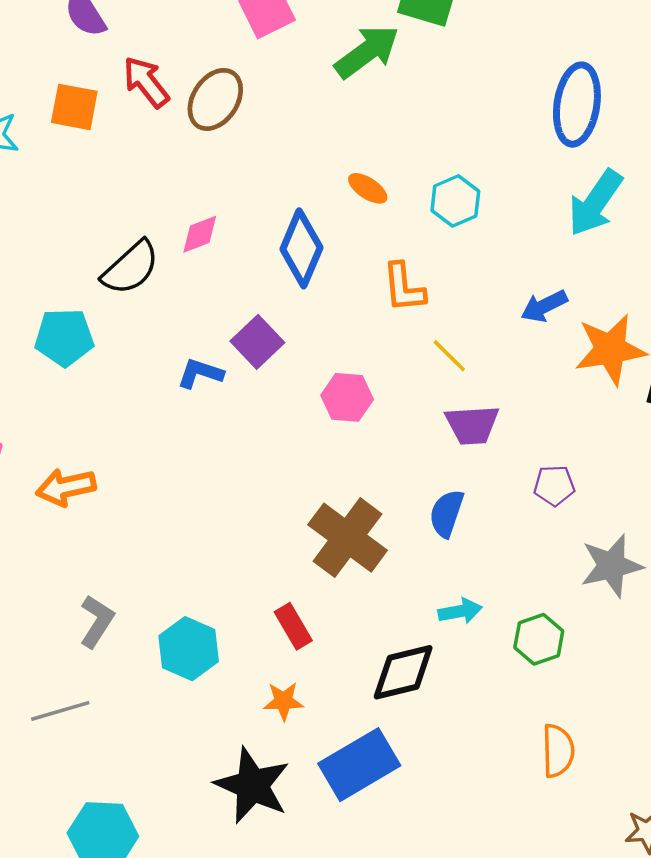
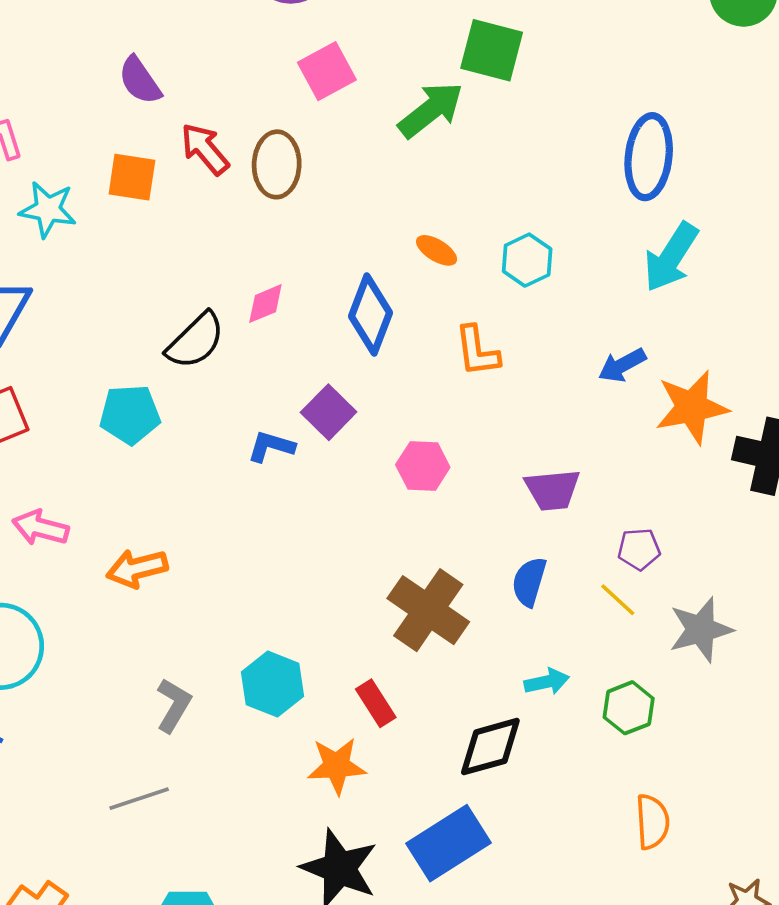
brown ellipse: (215, 99) -> (277, 164), turned -30
yellow line: (449, 356) -> (618, 600), moved
cyan hexagon: (189, 649) -> (273, 684), moved
orange star: (283, 701) -> (337, 766), moved, size x1.4

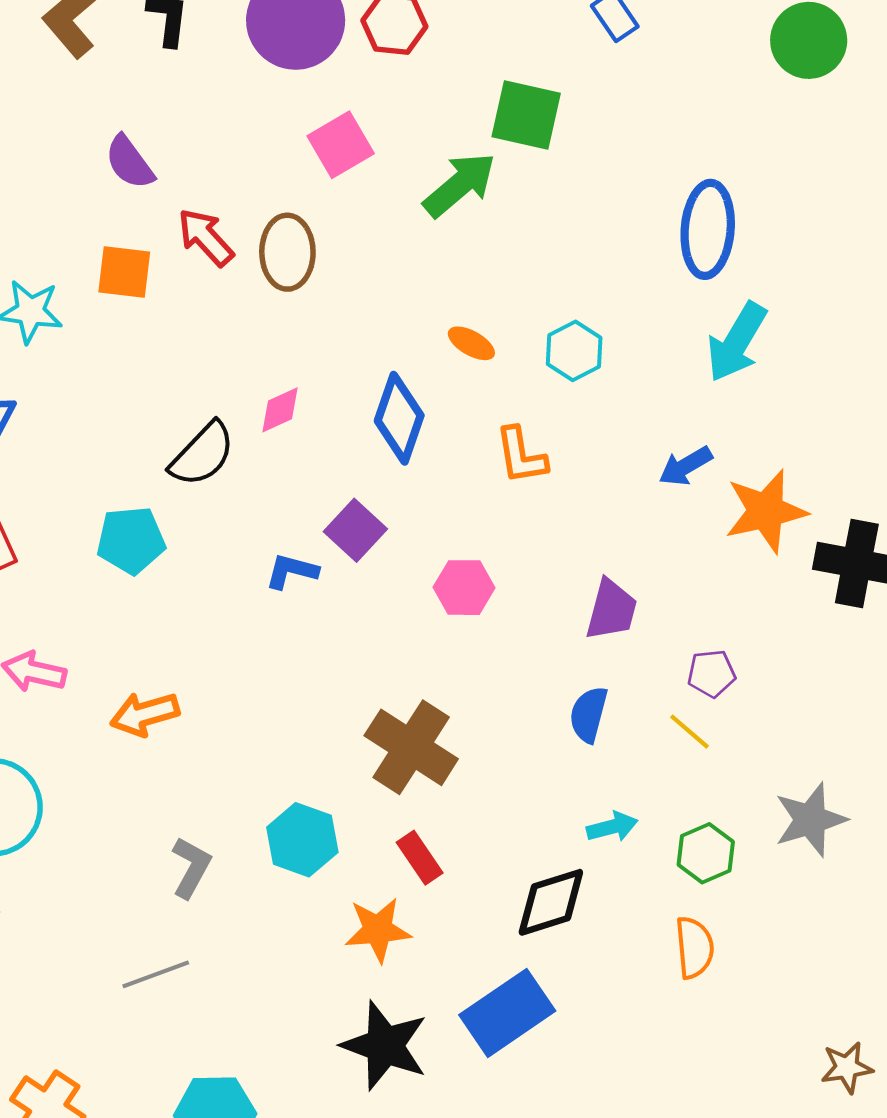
purple trapezoid: (552, 490) -> (611, 610), turned -68
brown cross: (428, 610) -> (411, 747), moved
gray star: (701, 630) -> (810, 820), moved
orange semicircle: (652, 822) -> (694, 948), moved

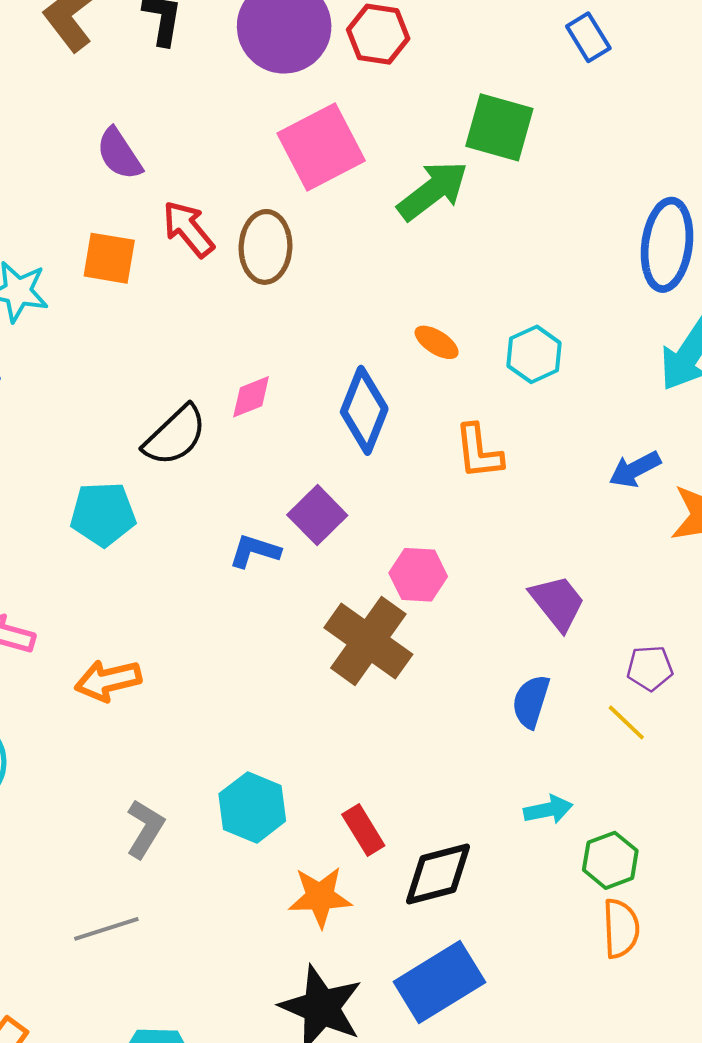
pink square: (341, 145) -> (321, 147), size x1.4
purple trapezoid: (611, 610) -> (558, 603), turned -56
brown cross: (411, 747) -> (368, 641), moved
green hexagon: (706, 853) -> (610, 860), moved
black diamond: (551, 902) -> (438, 874), moved

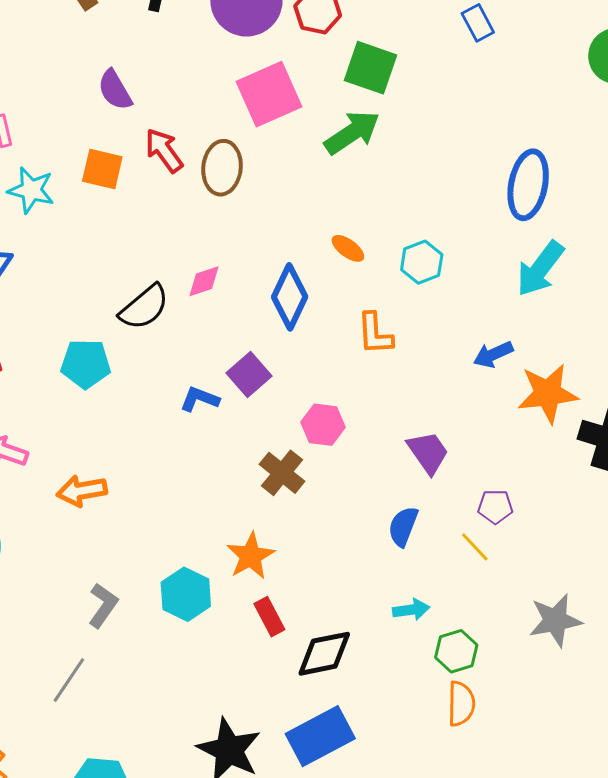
green square: (499, 127) -> (370, 68), moved
brown cross: (368, 641) -> (282, 473), size x0.7
orange star: (320, 897) -> (251, 556), moved, turned -30
gray line: (106, 929) -> (69, 680), turned -42

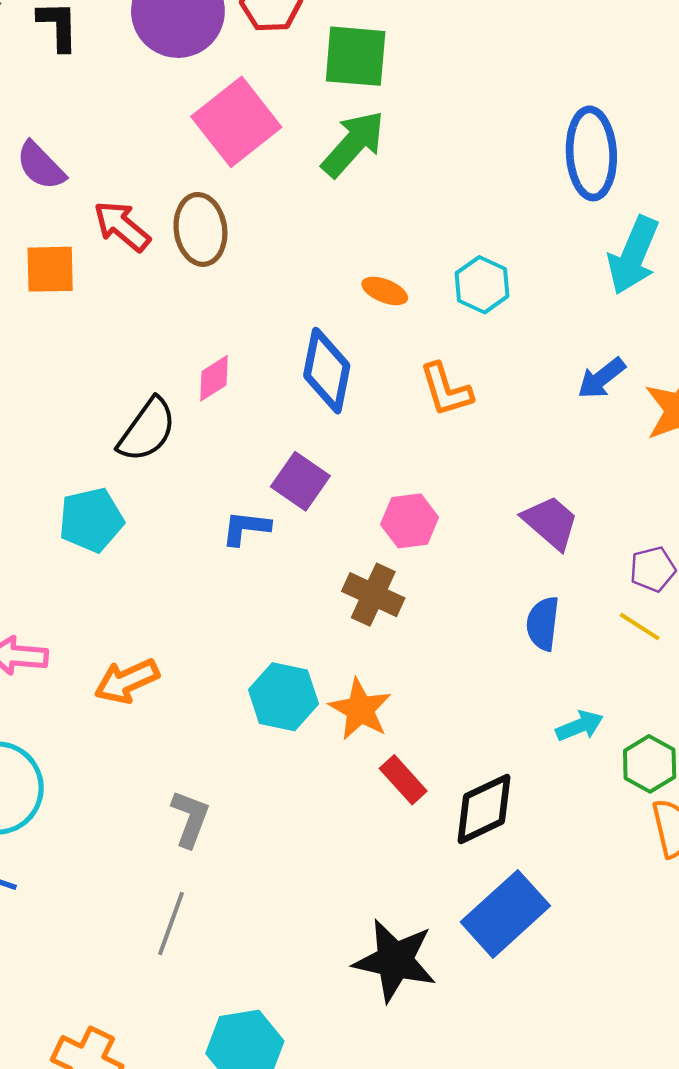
cyan hexagon: (186, 594) -> (283, 697), moved

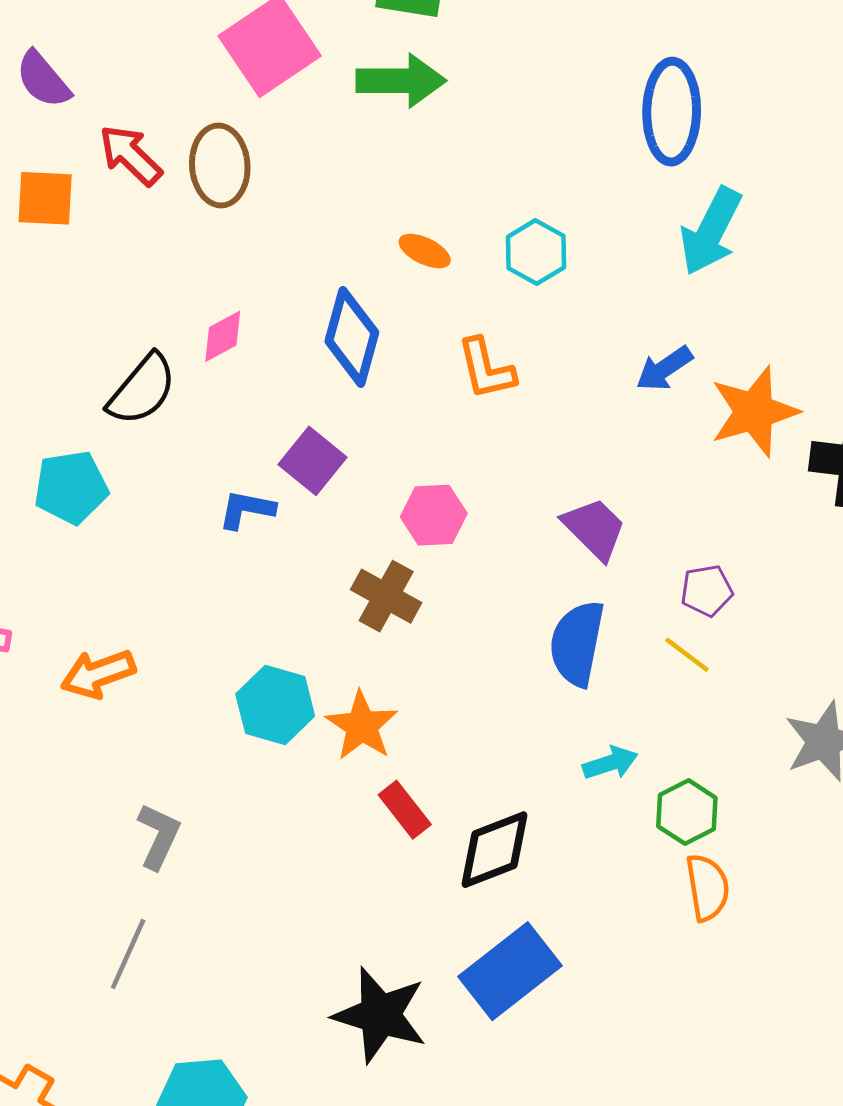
green arrow: (353, 144) -> (401, 81), turned 44
blue semicircle: (543, 624) -> (577, 643), size x1.4

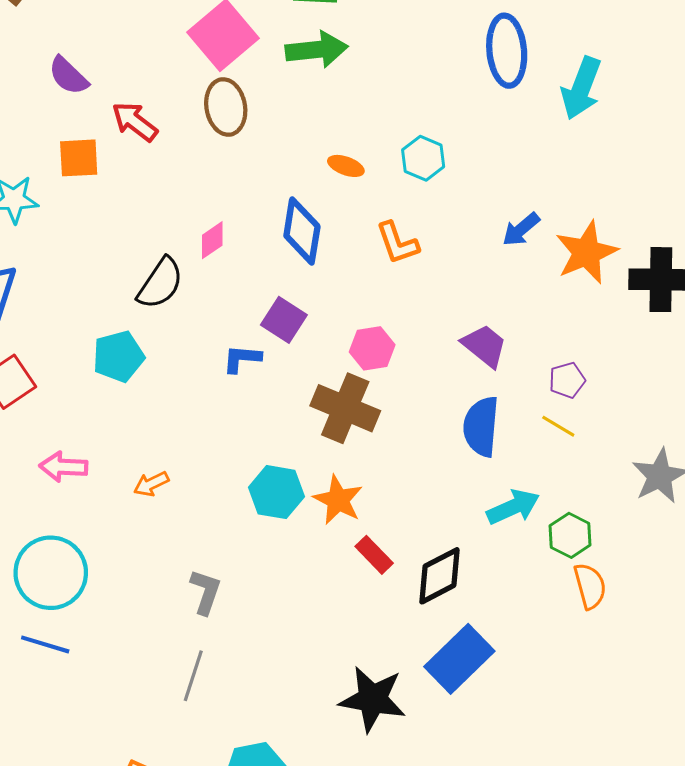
brown ellipse: (220, 166) -> (226, 107), moved
cyan arrow: (711, 231) -> (581, 88), moved
brown cross: (386, 596) -> (345, 408), size x1.4
orange arrow: (98, 674) -> (151, 484), size x0.7
cyan arrow: (610, 763) -> (513, 507), size x1.4

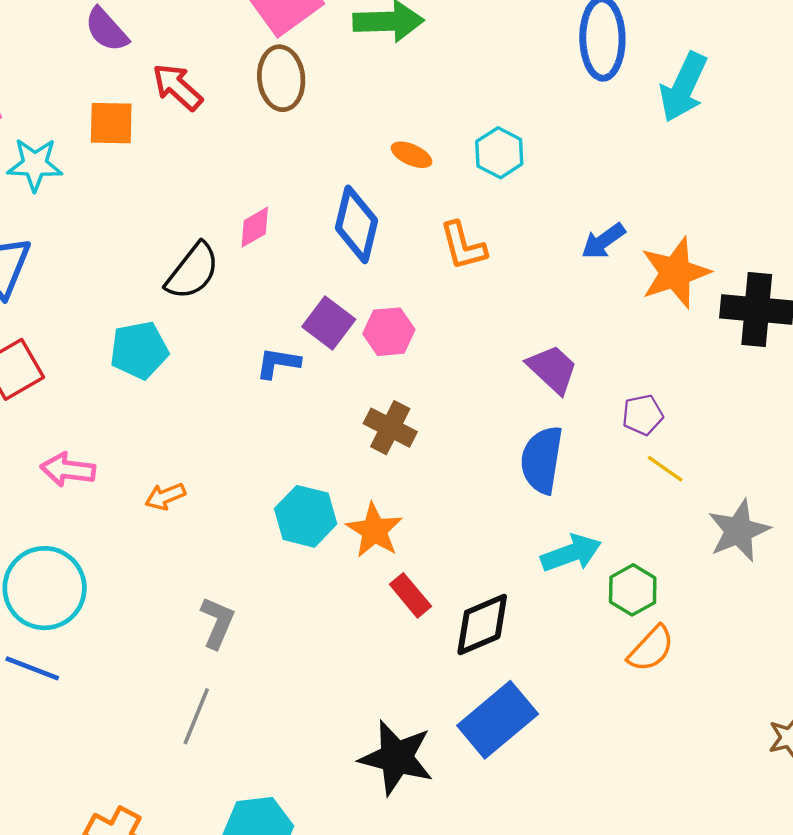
pink hexagon: (372, 348) -> (389, 332), moved
brown cross: (345, 408) -> (390, 428), size x0.7
yellow line: (558, 426) -> (665, 469), moved
orange semicircle: (590, 586) -> (651, 649), turned 54

